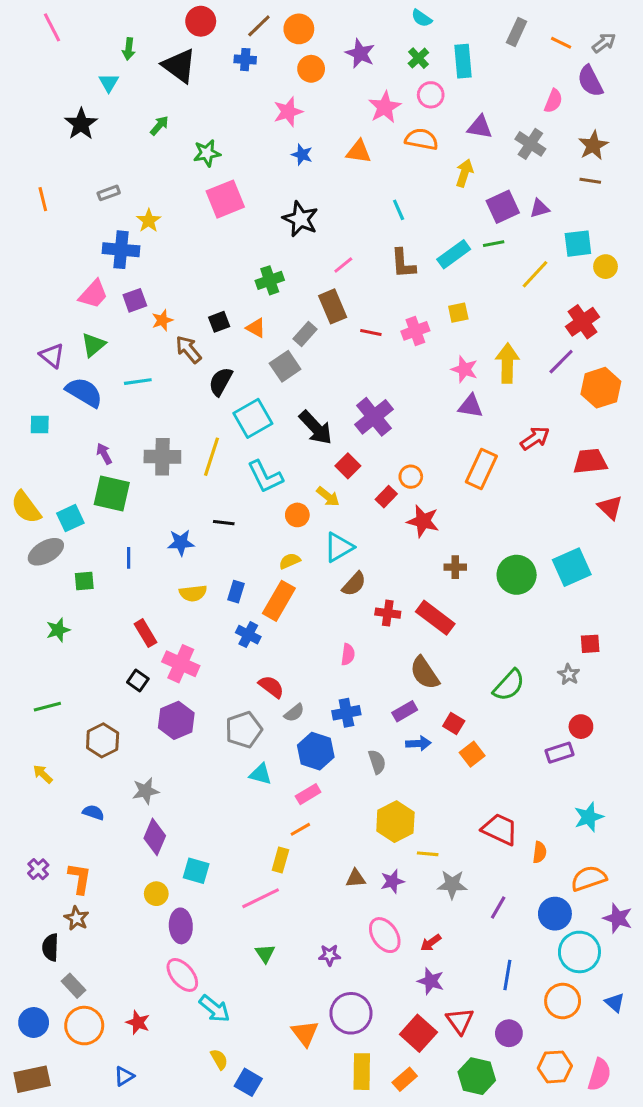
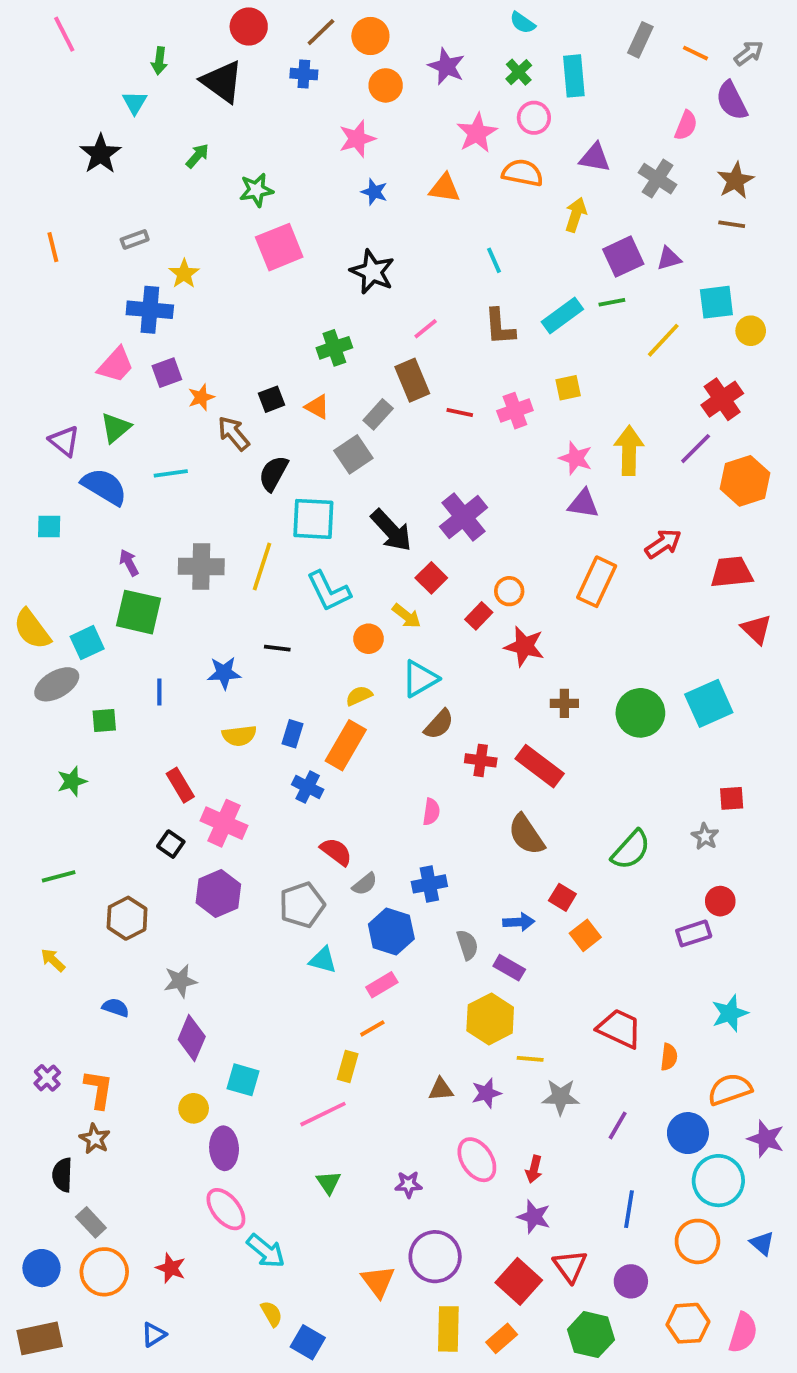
cyan square: (253, 418) -> (313, 519), turned 33
purple rectangle: (405, 711) -> (509, 968), moved, turned 60
red arrow: (431, 943) -> (534, 1169), turned -40

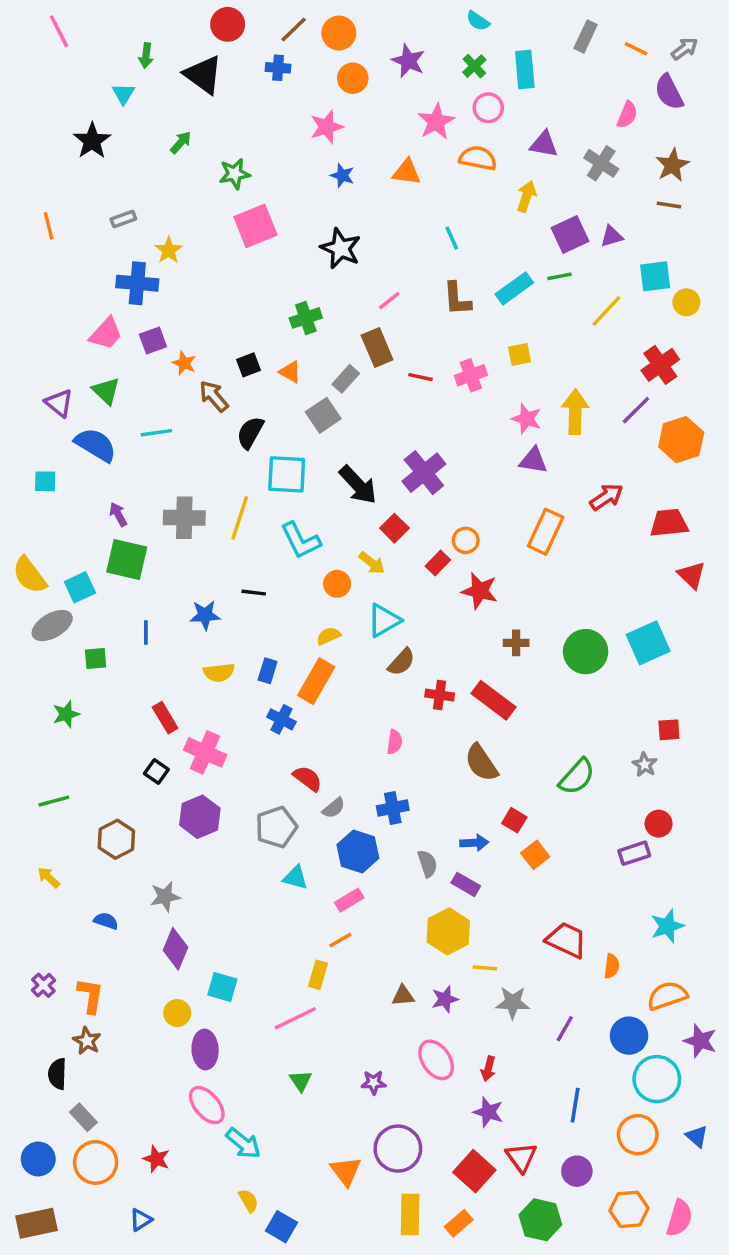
orange star: (201, 397) -> (184, 363), turned -30
green triangle: (116, 428) -> (106, 391), turned -36

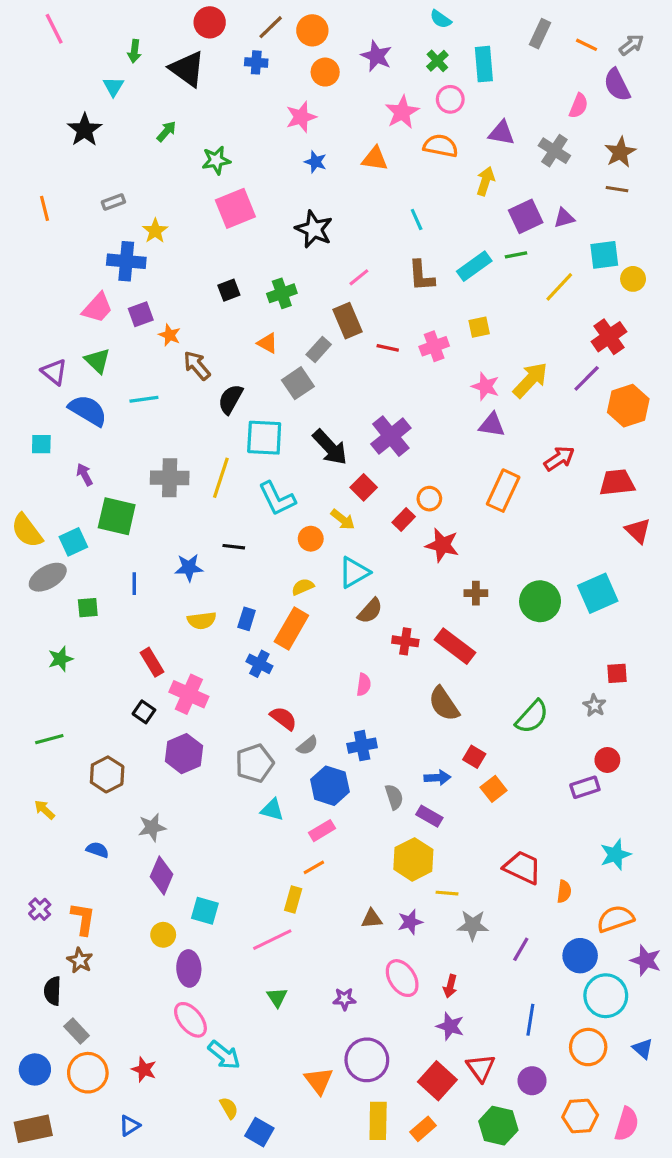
black square: (248, 365) -> (229, 290), moved
yellow arrow: (575, 412) -> (530, 380), turned 42
purple arrow: (118, 514) -> (85, 475), moved

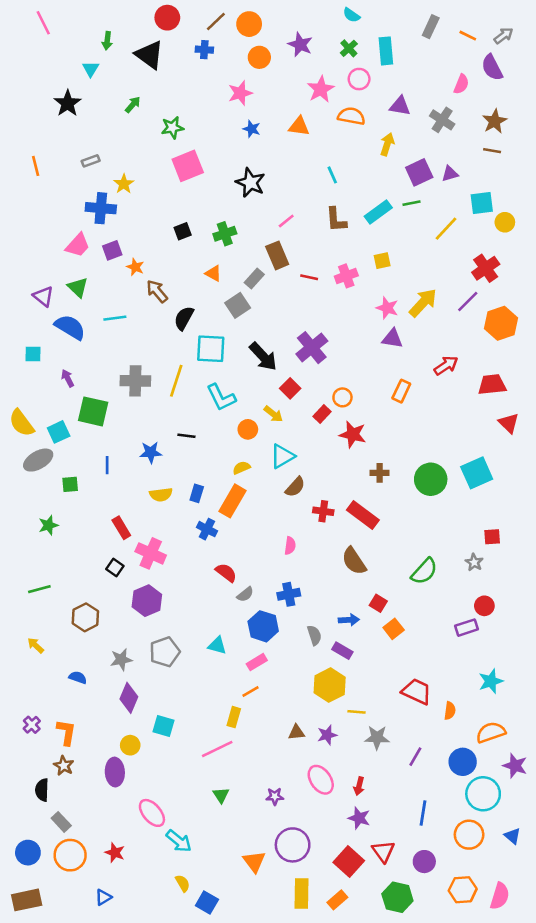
orange rectangle: (503, 491) -> (401, 391), size x0.7
gray pentagon: (255, 763) -> (165, 652), moved
purple ellipse: (189, 968) -> (115, 772), moved

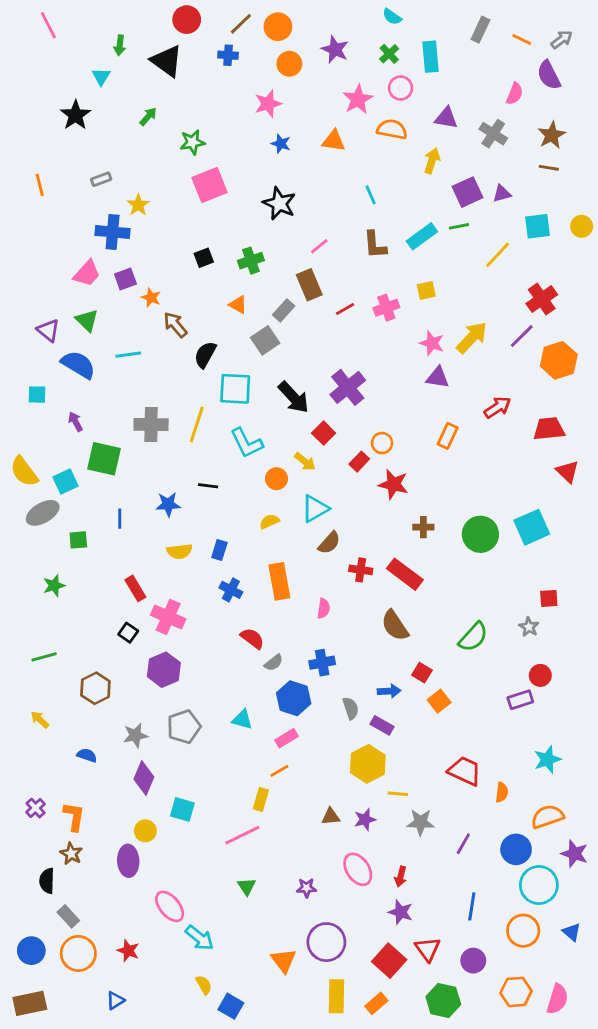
yellow circle: (505, 222) -> (582, 226), moved
red line: (309, 277) -> (345, 309), turned -42
orange rectangle: (232, 501) -> (279, 581), moved, turned -40

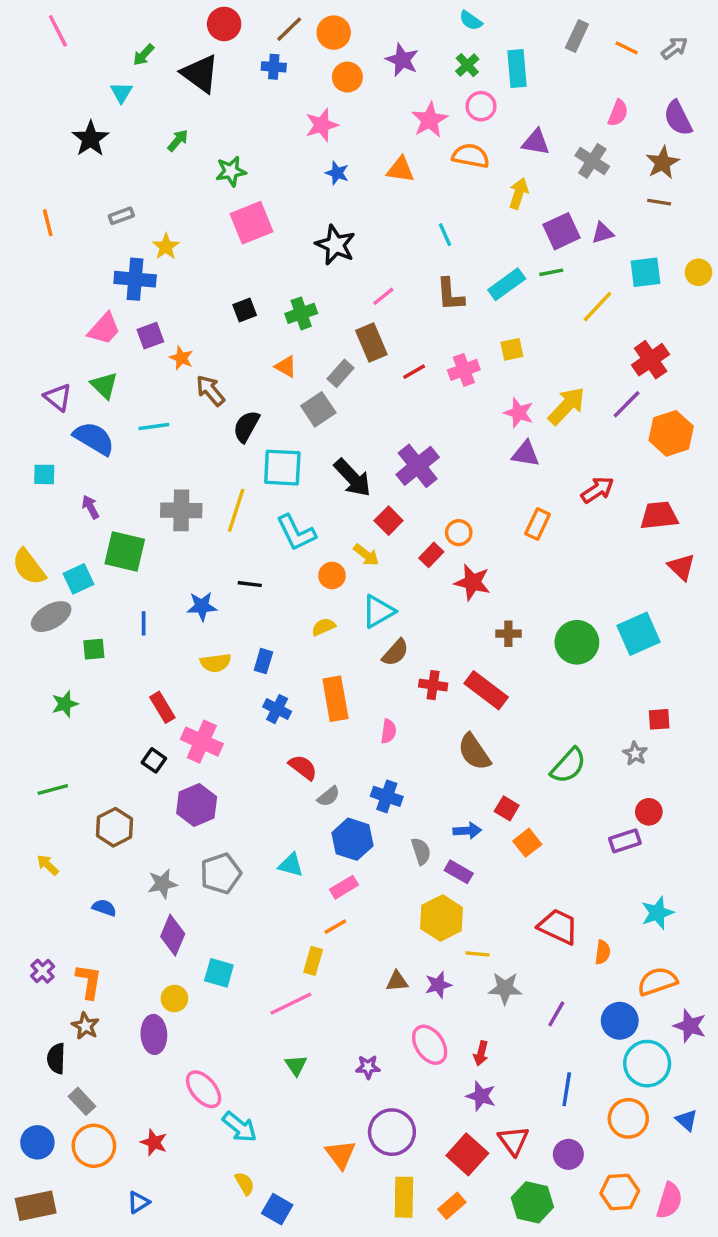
green arrow: (120, 45) -> (144, 55), turned 36
purple semicircle: (549, 75) -> (678, 118), moved
blue cross: (322, 663) -> (387, 796), turned 30

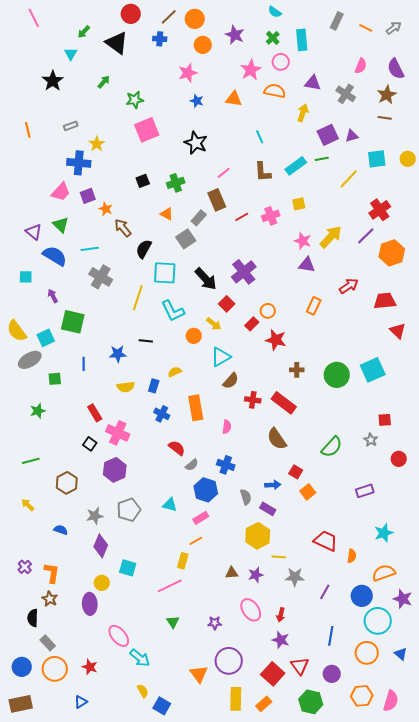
gray cross: (181, 510) -> (101, 277), moved, turned 30
yellow semicircle: (323, 627) -> (175, 372), moved
red circle: (649, 812) -> (399, 459), moved

